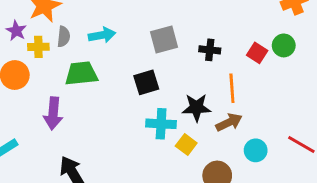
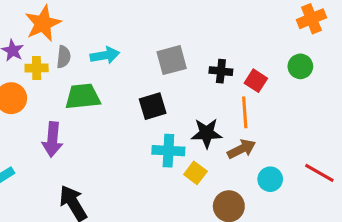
red square: (257, 53) -> (256, 81), moved

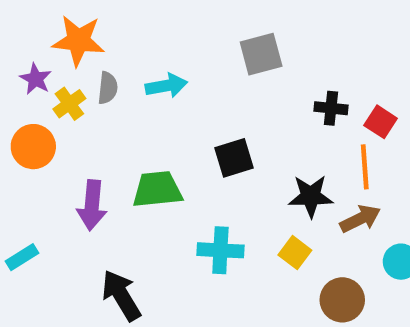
orange star: (43, 23) -> (78, 41), turned 30
gray square: (172, 60) -> (261, 54), moved
yellow cross: (37, 68) -> (69, 104), turned -35
green trapezoid: (83, 97) -> (157, 189), moved
cyan cross: (168, 151) -> (220, 250), moved

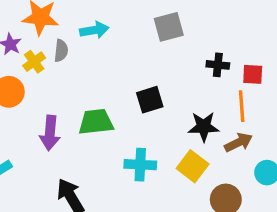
cyan arrow: (166, 86) -> (94, 30), moved
red square: (381, 122) -> (253, 74), turned -30
yellow square: (295, 253) -> (193, 166), size x1.4

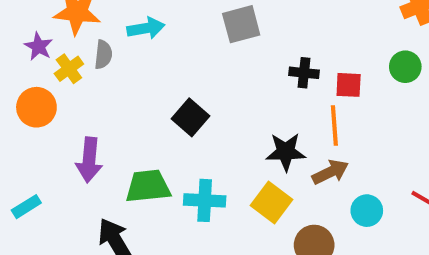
black square: (150, 100) -> (190, 117), moved, turned -32
green trapezoid: (96, 122) -> (148, 186), moved

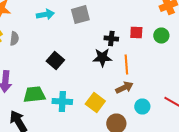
cyan arrow: (146, 28) -> (45, 14), moved
gray semicircle: (103, 55) -> (14, 38), moved
red square: (349, 85) -> (136, 32), moved
black star: (286, 152) -> (102, 58), moved

